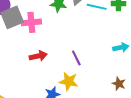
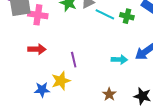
yellow star: (69, 81) -> (61, 81), turned 30

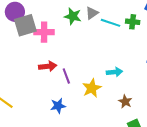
purple line: (74, 60) -> (66, 76), moved
cyan arrow: (119, 60) -> (114, 72), moved
yellow star: (61, 81) -> (92, 88), moved

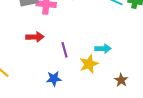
red arrow: (48, 66) -> (35, 37), moved
cyan arrow: (114, 72) -> (103, 49), moved

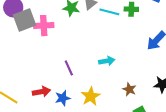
red arrow: (35, 37) -> (41, 92), moved
yellow star: (89, 64) -> (91, 96), moved

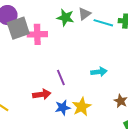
red arrow: (41, 92) -> (42, 94), moved
blue star: (63, 98) -> (63, 108), moved

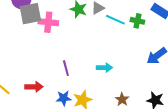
red arrow: (42, 94) -> (34, 87), moved

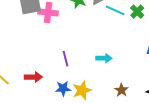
green cross: (137, 21) -> (137, 12), turned 32

